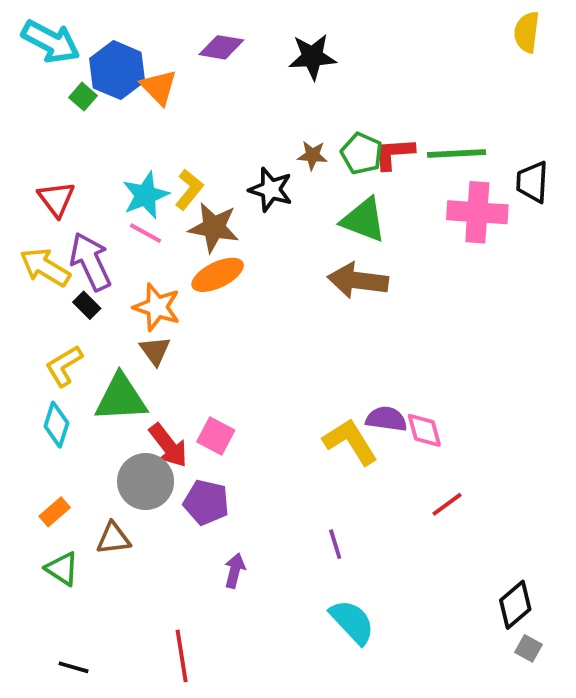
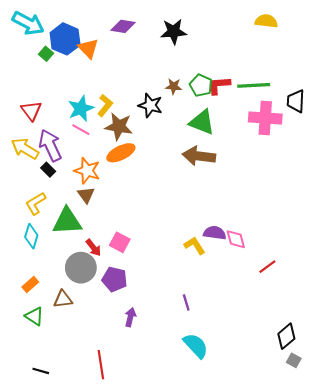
yellow semicircle: (527, 32) -> (266, 21), moved, turned 90
yellow L-shape: (350, 442) -> (195, 246), size x0.7
red arrow: (168, 445) -> (93, 248), size x0.7
red line: (447, 504) -> (267, 267), moved

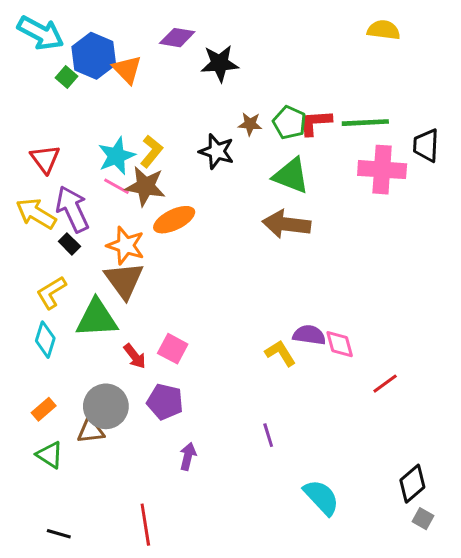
black star: (174, 32) -> (220, 63), moved
brown star: (119, 126) -> (145, 186), moved
brown triangle: (86, 195) -> (124, 280), size x1.6
gray circle: (81, 268) -> (106, 406), moved
cyan semicircle: (196, 346) -> (321, 497), moved

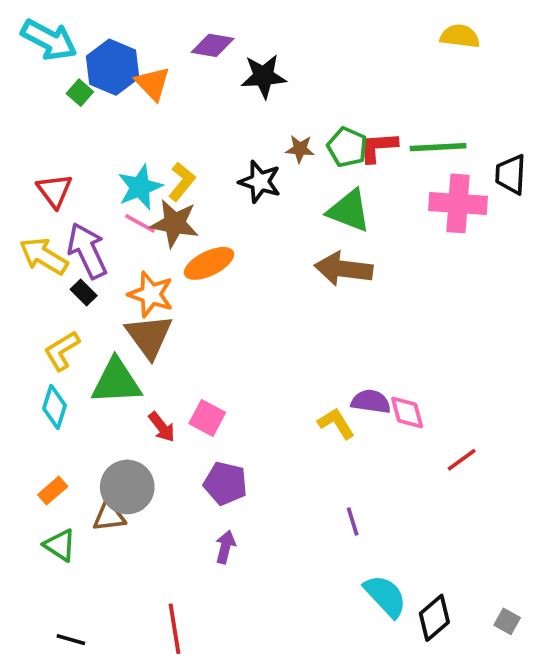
purple pentagon: (165, 402) -> (225, 483), moved
purple line: (268, 435) -> (353, 522), moved
black diamond: (412, 484) -> (434, 618), moved

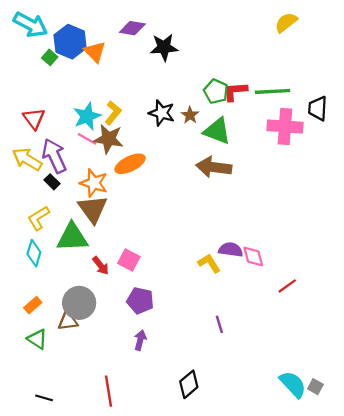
yellow semicircle: (460, 36) -> (286, 22), turned -45
brown star: (300, 149) -> (190, 115), moved, turned 30
cyan semicircle: (385, 596) -> (293, 384), moved
black diamond: (434, 618) -> (189, 384), moved

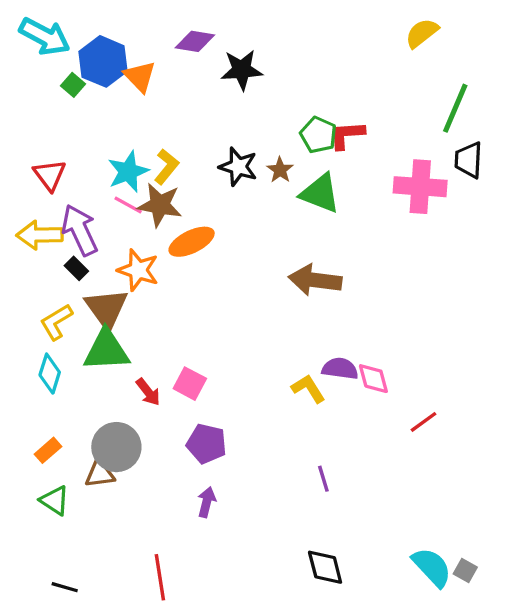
green line: (273, 91) -> (455, 108), moved, turned -64
yellow arrow: (27, 159) -> (40, 235), turned -32
brown arrow: (214, 167) -> (315, 280), moved
brown triangle: (93, 209) -> (106, 308), moved
black diamond: (189, 384) -> (325, 567), moved, turned -64

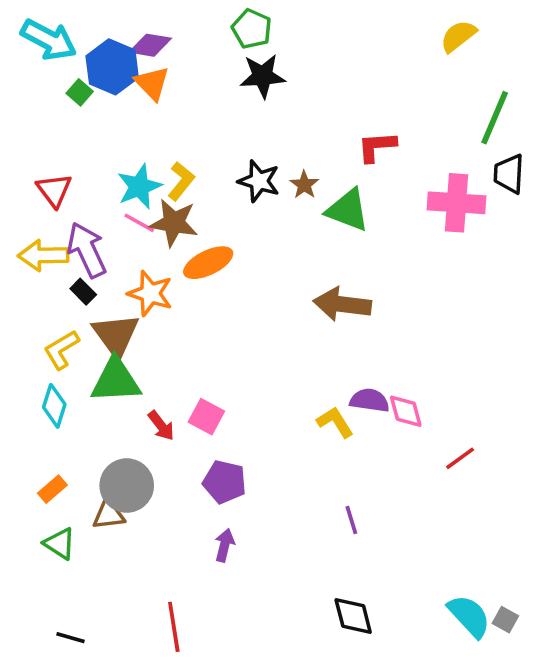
purple diamond: (195, 41) -> (150, 45), moved
green pentagon: (318, 135) -> (252, 29), moved

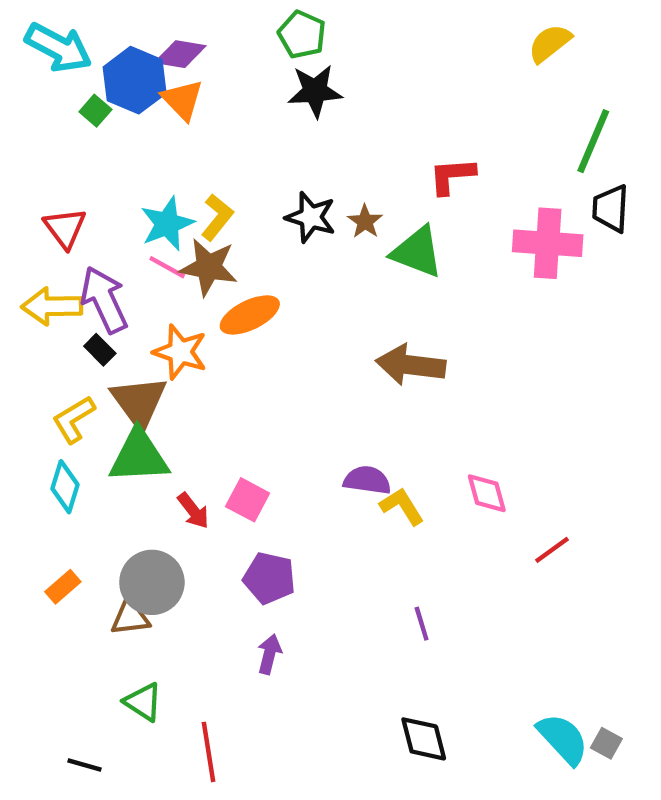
purple semicircle: (369, 400) -> (367, 480), moved
green triangle: (60, 544) -> (143, 702), moved

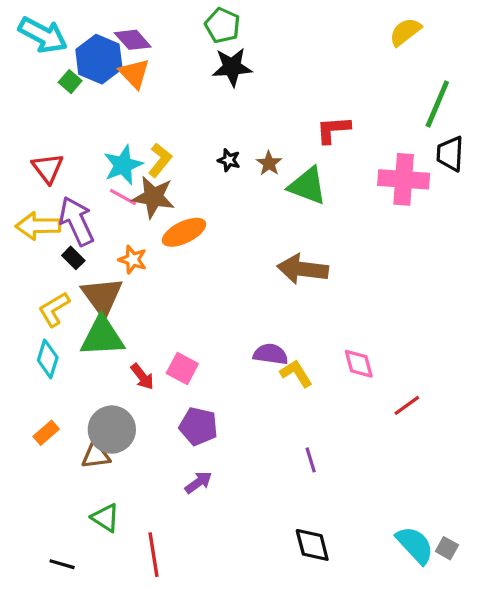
purple diamond: (180, 54) -> (133, 40), turned 39
black star: (311, 217) -> (229, 160), size x0.6
orange star: (180, 352) -> (133, 260), size x0.7
purple arrow: (269, 654) -> (198, 482), turned 40

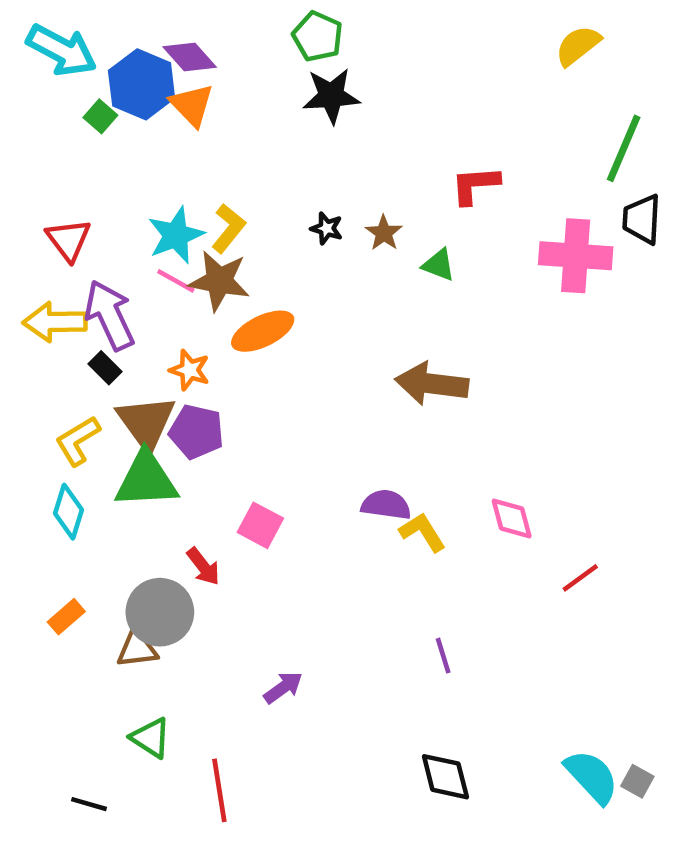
green triangle: (307, 186) -> (439, 265), size x0.6
red arrow: (142, 377) -> (203, 566), moved
purple pentagon: (198, 426) -> (196, 432), moved

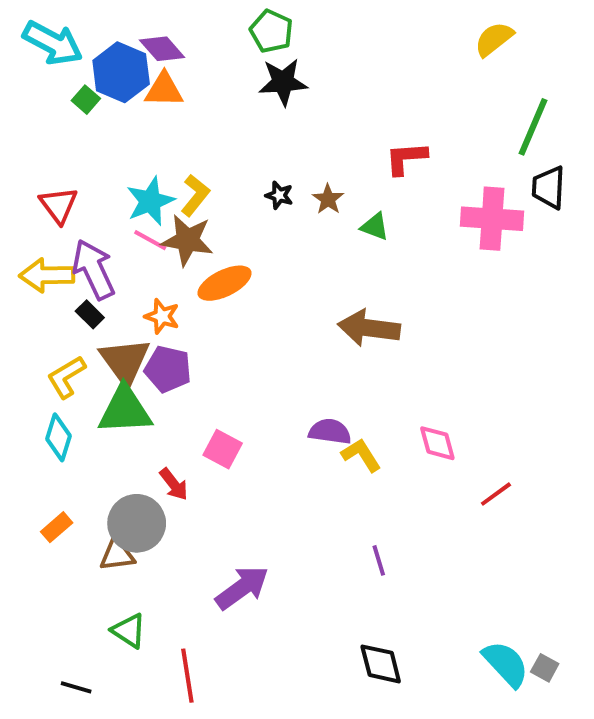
orange triangle: (192, 105) -> (164, 90), turned -45
purple arrow: (283, 688) -> (242, 588), size x1.6

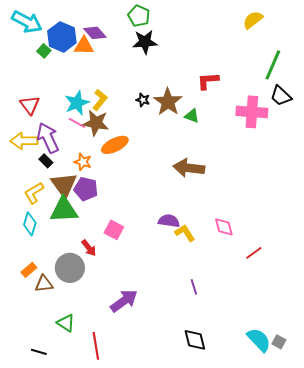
purple diamond: (162, 49) -> (95, 33), moved
black trapezoid: (549, 187) -> (281, 96), turned -50
brown star: (328, 199) -> (168, 102), size x1.8
brown triangle: (117, 555) -> (44, 284), moved

